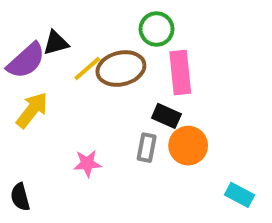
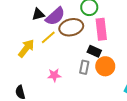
purple semicircle: (26, 61) -> (55, 16), moved
yellow line: (87, 69) -> (48, 37), moved

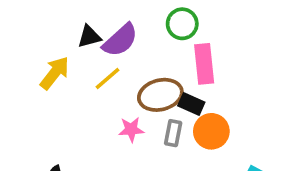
brown ellipse: (71, 27) -> (160, 95), moved
yellow arrow: (26, 48) -> (55, 73), moved
pink star: (54, 75) -> (131, 129), moved

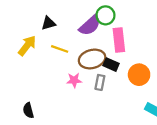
purple semicircle: (120, 40) -> (90, 25), moved
yellow line: (107, 78) -> (60, 49), turned 60
orange circle: (211, 131) -> (139, 75), moved

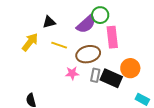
black rectangle: (111, 65) -> (111, 78), moved, size x1.5

